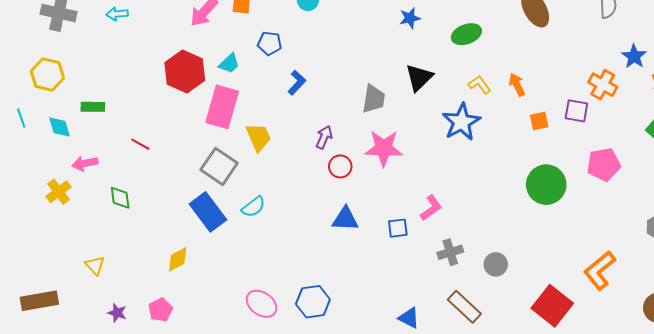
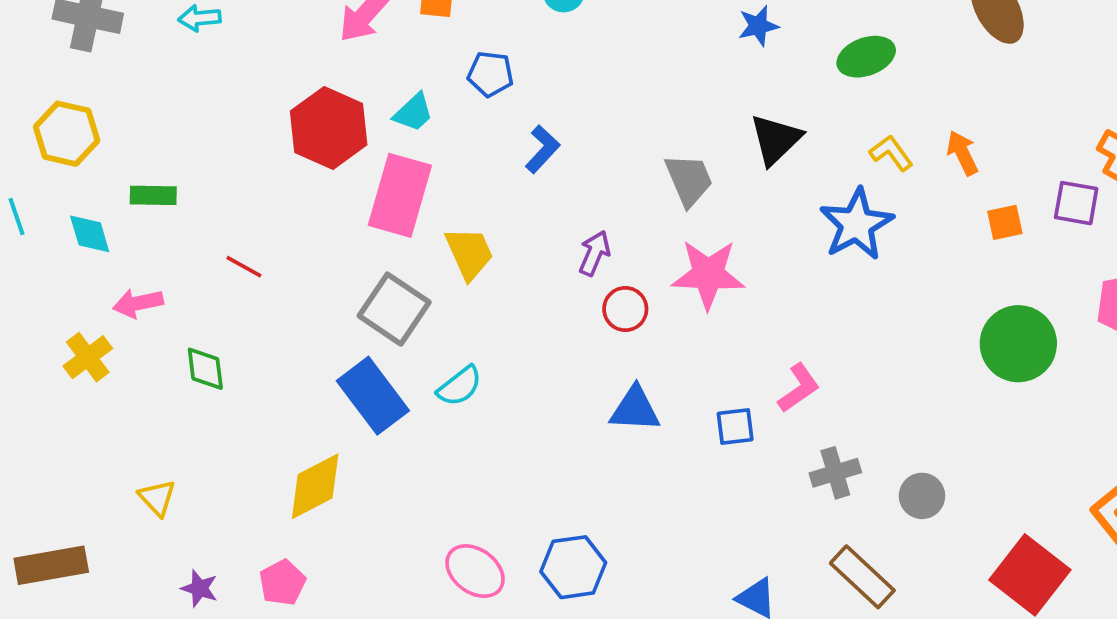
gray trapezoid: (374, 99) -> (689, 180), turned -32
yellow diamond: (178, 259) -> (315, 486), size x1.4

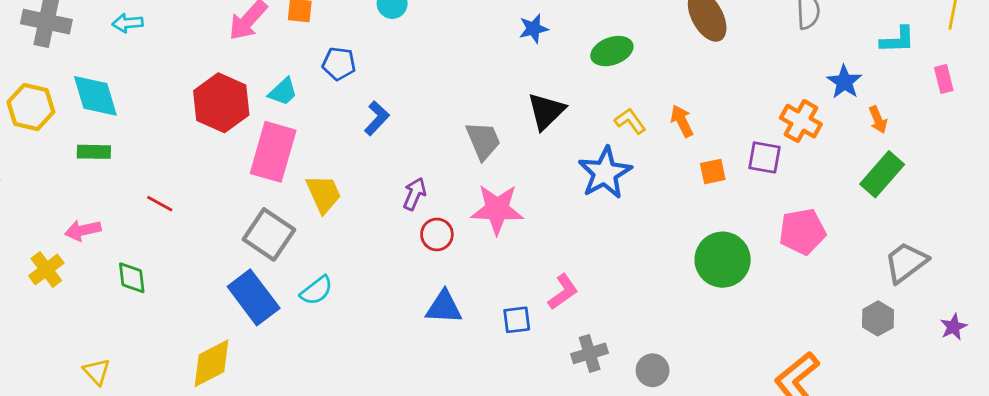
cyan diamond: (90, 234) -> (95, 96), moved, size x1.5

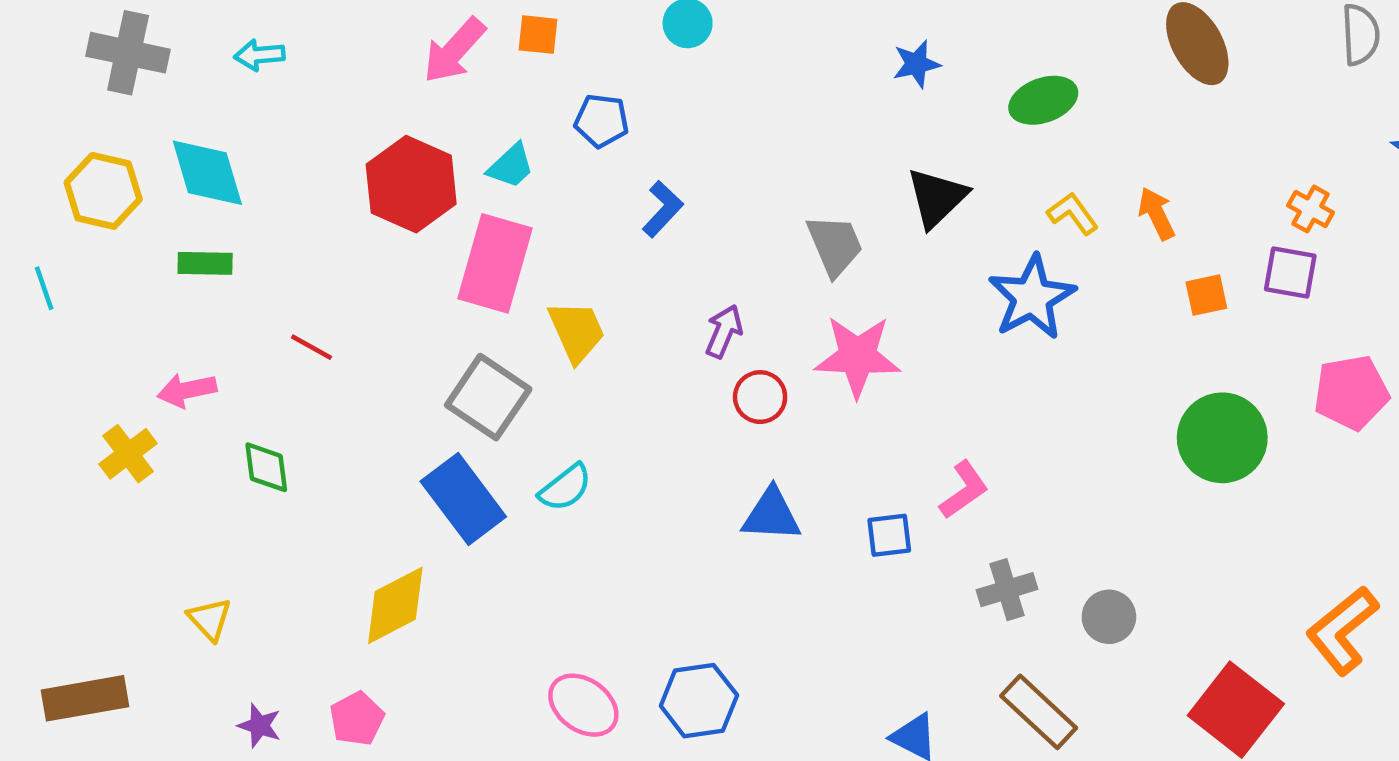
orange cross: (801, 121) -> (1311, 209), moved, size x0.7

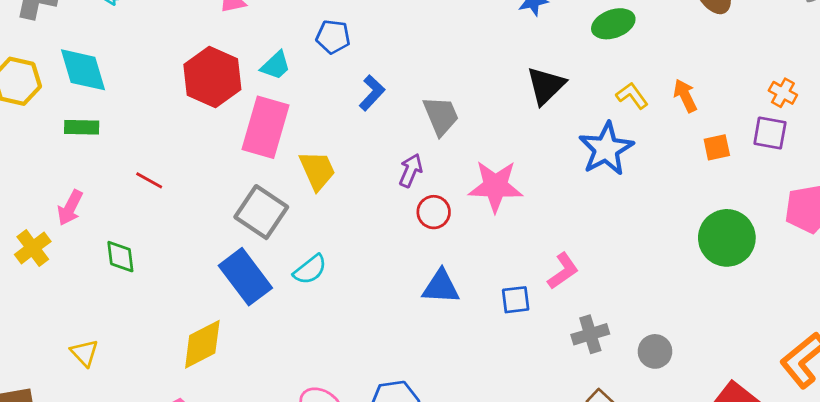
gray trapezoid: (835, 245) -> (441, 116), moved
pink arrow: (187, 390) -> (70, 208), turned -51

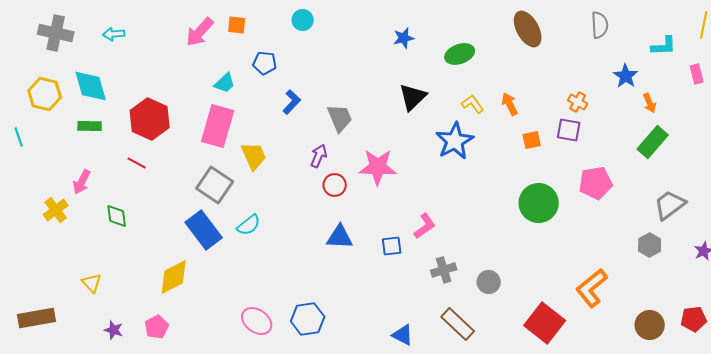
red hexagon: (212, 77) -> (150, 119), moved

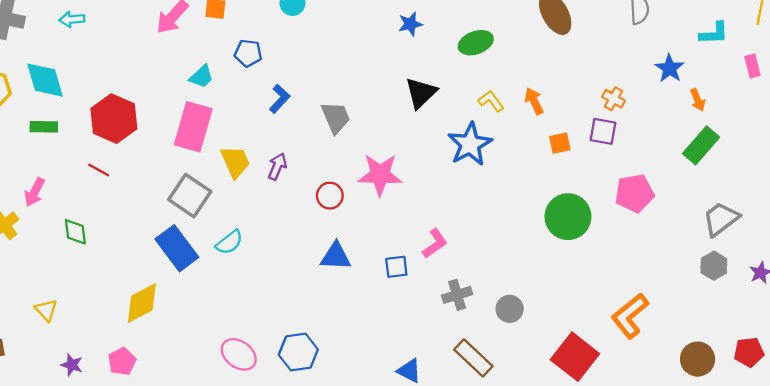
purple arrow: (319, 156) -> (277, 166), moved
gray hexagon: (650, 245) -> (714, 266), moved

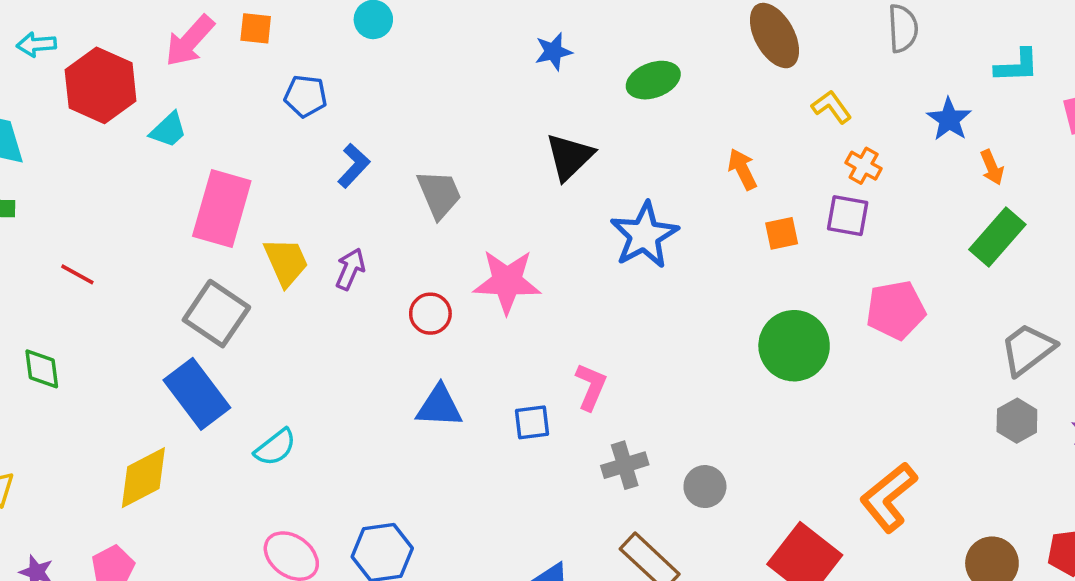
cyan trapezoid: (201, 77) -> (168, 130), moved
yellow L-shape: (491, 101) -> (832, 107), moved
red hexagon: (114, 119) -> (101, 85), moved
cyan semicircle: (229, 242) -> (275, 447), moved
pink L-shape: (435, 243) -> (591, 387), turned -32

